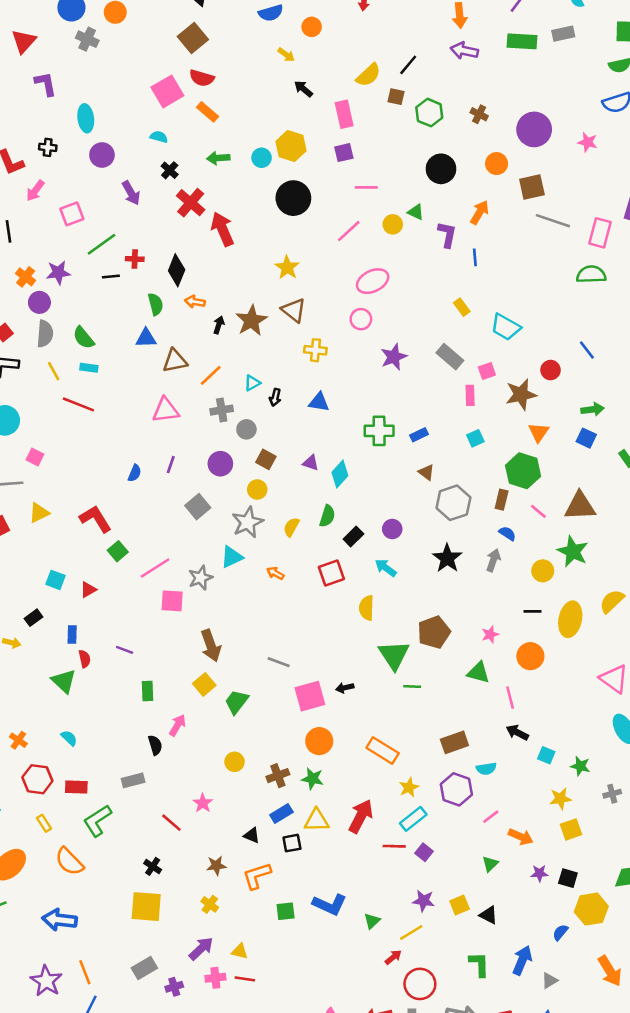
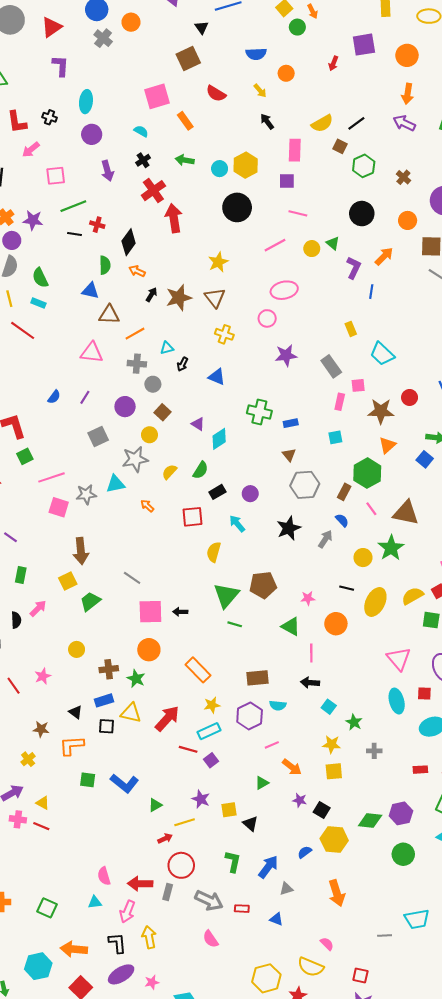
red semicircle: (202, 78) -> (216, 94), moved
black arrow: (517, 733) -> (310, 683), turned -36

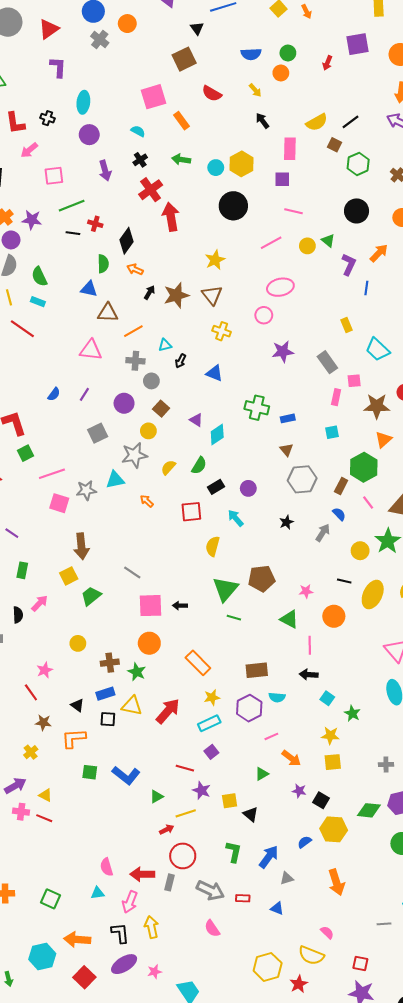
green circle: (297, 27) -> (288, 53), moved
black star: (289, 528) -> (286, 522), size x0.6
red line: (14, 686) -> (31, 692), moved
red line: (188, 749) -> (185, 768), moved
gray cross: (374, 751) -> (386, 764), moved

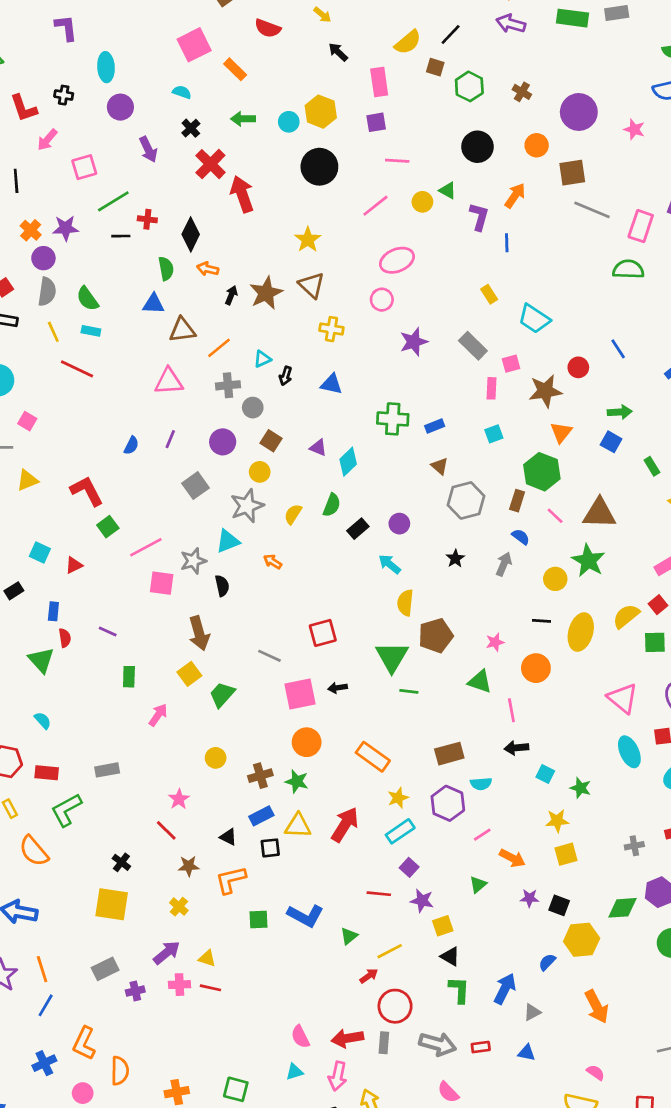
red square: (191, 512) -> (323, 633), moved
yellow semicircle: (213, 546) -> (405, 603), moved
black semicircle: (18, 615) -> (222, 586), moved
purple star: (202, 790) -> (422, 901), moved
black triangle: (251, 814) -> (450, 956), moved

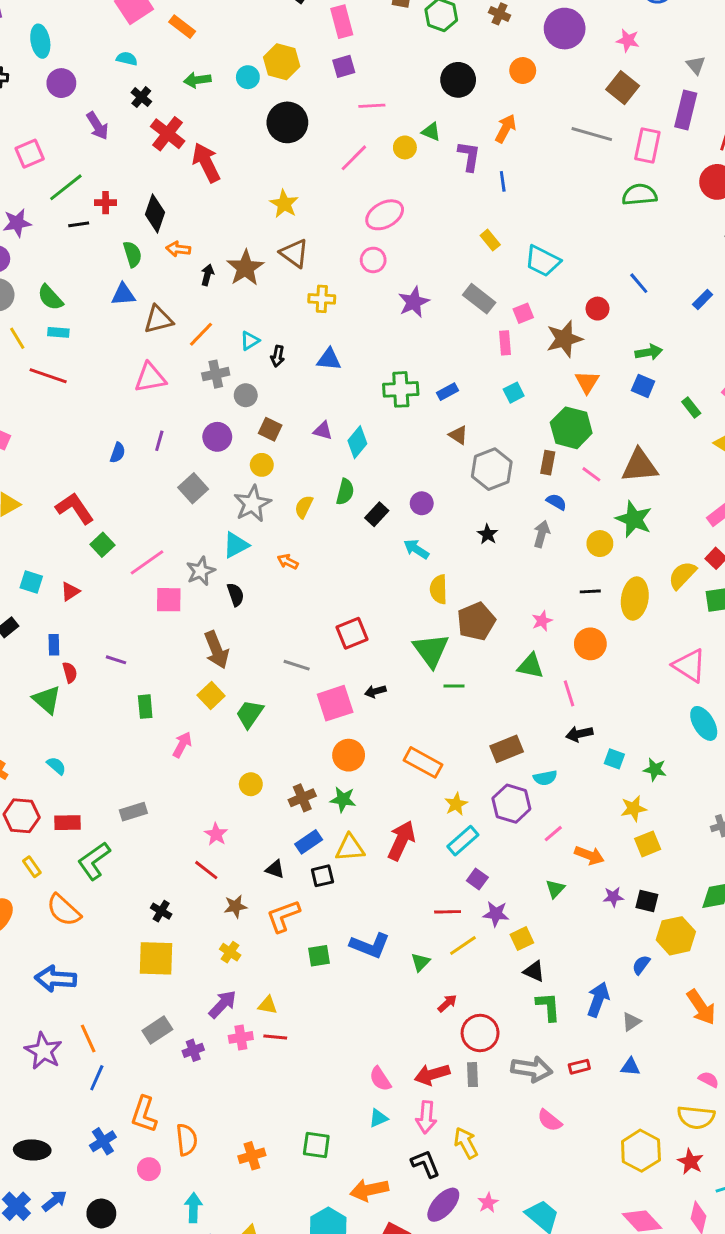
brown square: (572, 173) -> (623, 88), moved, turned -36
yellow line: (390, 951) -> (463, 946), moved

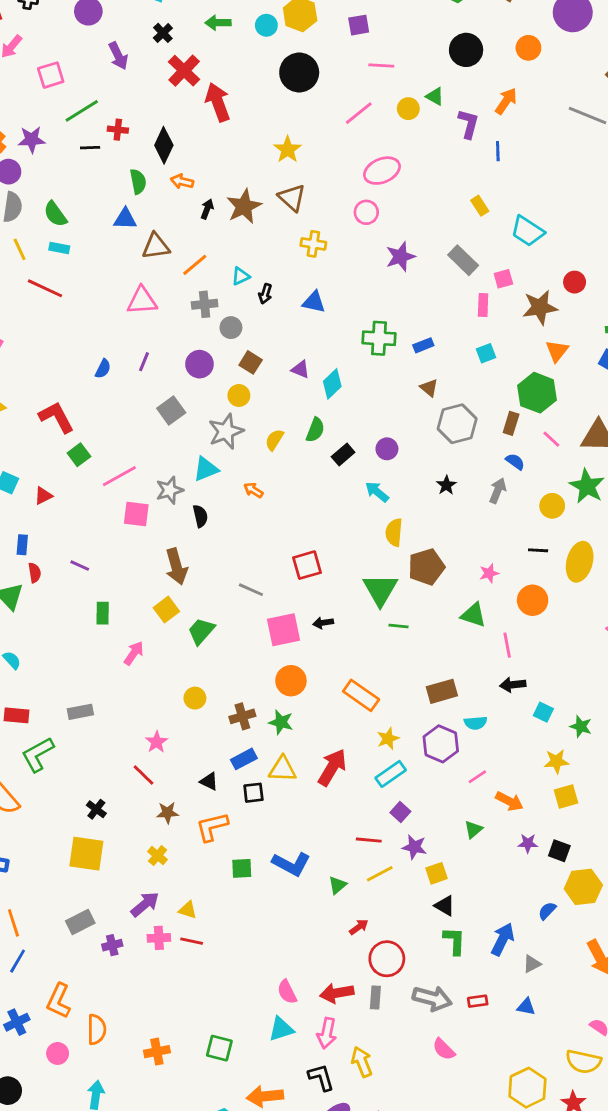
cyan triangle: (378, 1118) -> (281, 1029), size x1.4

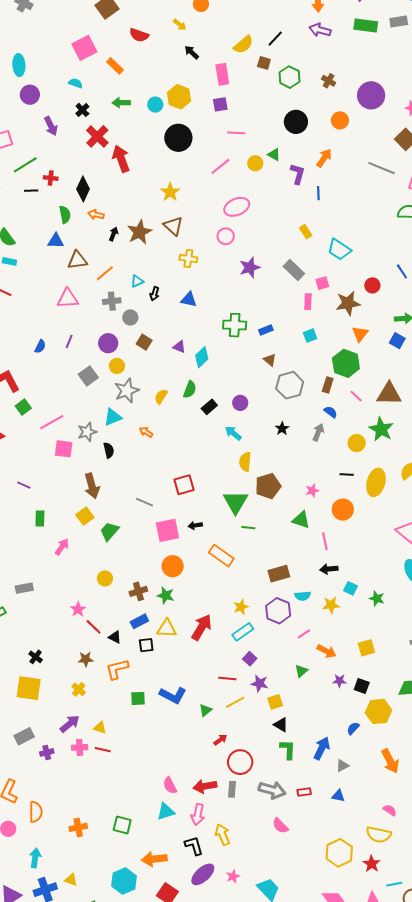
yellow circle: (239, 395) -> (117, 366), moved
orange rectangle: (361, 695) -> (221, 556), moved
yellow star: (556, 761) -> (331, 605), moved
red line: (144, 775) -> (94, 627), moved

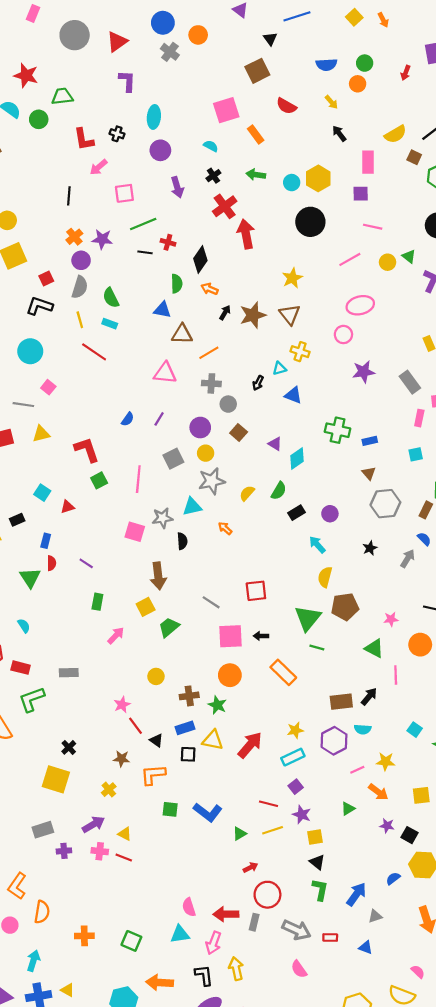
cyan triangle: (137, 281) -> (279, 368), moved
pink line: (52, 422) -> (138, 479), moved, turned -65
black arrow: (329, 569) -> (369, 697), moved, turned 126
yellow star: (331, 605) -> (386, 762), moved

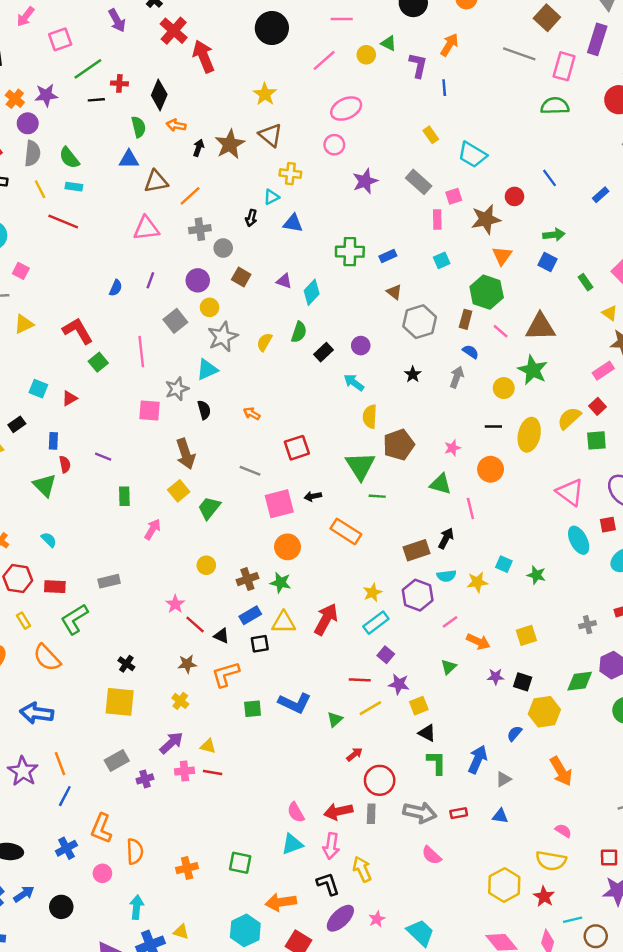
orange arrow: (225, 528) -> (252, 414), moved
yellow star: (386, 762) -> (477, 582), moved

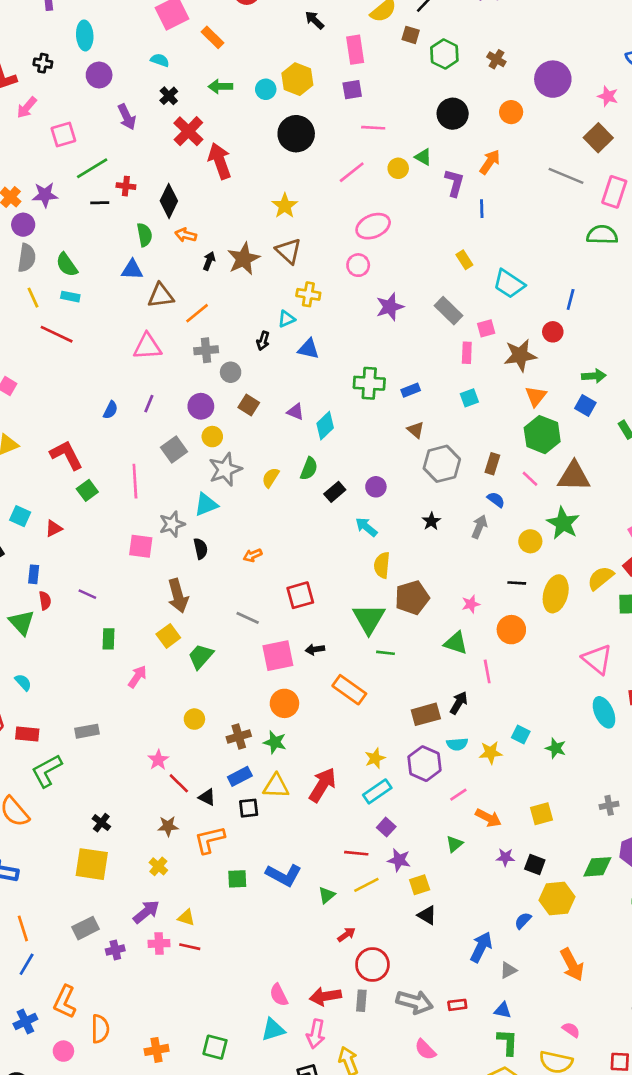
blue line: (550, 178) -> (571, 299), moved, turned 48
green hexagon: (487, 292) -> (542, 435), moved
orange arrow: (252, 414) -> (253, 555), turned -56
green L-shape: (437, 763) -> (508, 1042), moved

